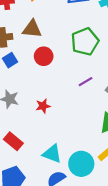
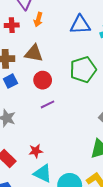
purple line: (86, 82) -> (48, 104), moved
red star: (43, 106) -> (36, 151), moved

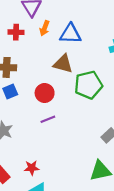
blue triangle: (80, 25) -> (70, 34), moved
brown triangle: (34, 53) -> (63, 64), moved

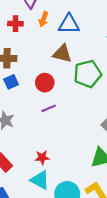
red star: (32, 168) -> (42, 158), moved

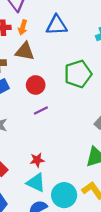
orange arrow: (43, 19) -> (23, 27), moved
brown triangle: (62, 54) -> (25, 51), moved

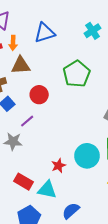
purple line: (41, 110) -> (27, 121), moved
cyan triangle: (36, 183) -> (47, 190), moved
cyan circle: (64, 195) -> (87, 156), moved

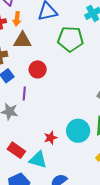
green pentagon: (77, 74) -> (71, 39), moved, turned 30
purple line: (27, 121) -> (24, 93), turned -48

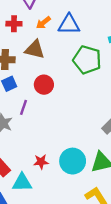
orange arrow: (17, 19) -> (43, 23), moved, turned 32
cyan triangle: (38, 160) -> (22, 182), turned -30

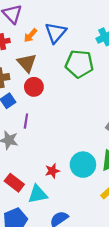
blue triangle: (69, 24) -> (56, 33), turned -40
brown triangle: (35, 49) -> (27, 63), turned 45
red circle: (44, 85) -> (34, 87), moved

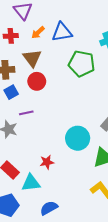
blue triangle: (56, 33) -> (62, 32), turned 35
purple line: (26, 121) -> (26, 113), turned 64
cyan circle: (83, 165) -> (78, 138), moved

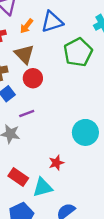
green pentagon: (82, 64) -> (78, 52), turned -30

